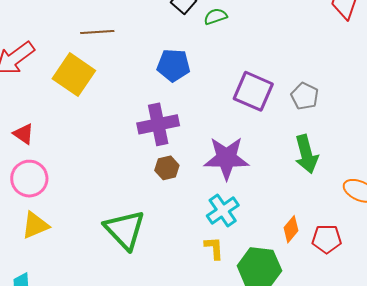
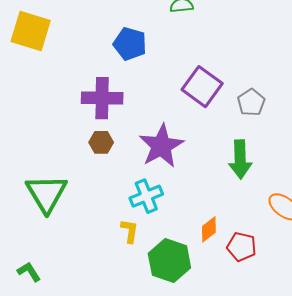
yellow square: (74, 75) -> (31, 31), turned -30
purple star: (226, 158) -> (161, 146), turned 30

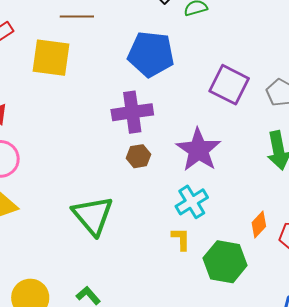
blue pentagon: (130, 44) -> (151, 54), size x1.4

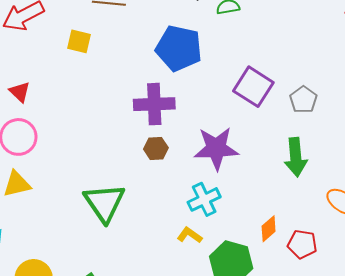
yellow square: (51, 58) -> (79, 41), size x0.6
purple star: (198, 150) -> (216, 148), turned 30
yellow L-shape: (181, 239) -> (190, 235), turned -60

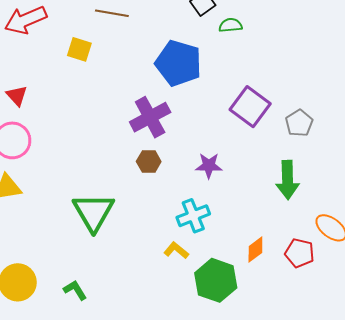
purple cross: (154, 104) -> (150, 117), turned -30
purple star: (216, 148) -> (209, 166), size x0.6
red pentagon: (302, 244) -> (300, 253), moved

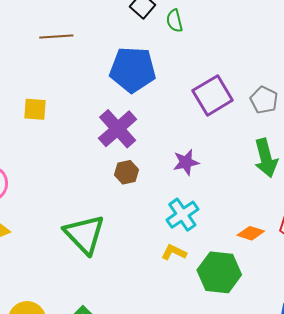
green semicircle: (231, 25) -> (175, 21), turned -85
yellow square: (79, 49) -> (35, 109), moved
purple square: (250, 107) -> (213, 95), turned 36
orange diamond: (255, 250) -> (251, 233), turned 68

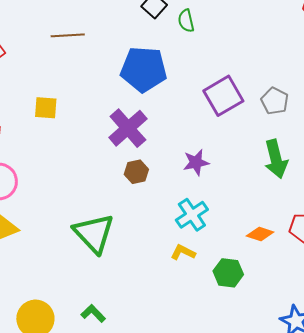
green hexagon: (219, 272) -> (228, 273), size x0.7

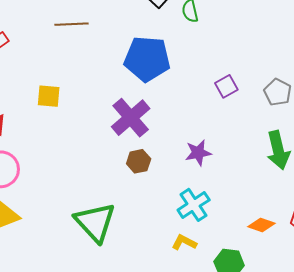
purple square: (223, 96) -> (226, 86), size x0.6

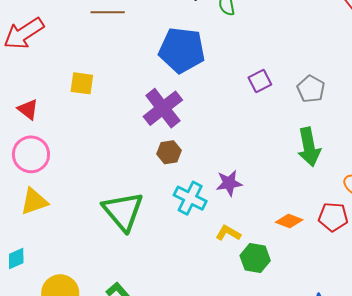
purple star: (198, 153) -> (229, 183), moved
cyan cross: (194, 205) -> (190, 198), moved, turned -32
yellow L-shape: (184, 242) -> (228, 233), moved

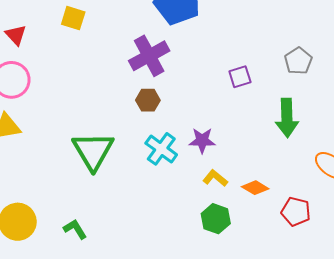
purple square: (260, 81) -> (240, 77), moved
red pentagon: (333, 217) -> (296, 212), moved
yellow L-shape: (228, 233) -> (215, 178), moved

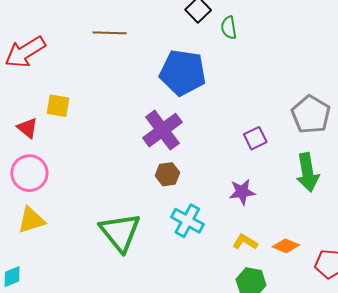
yellow square: (73, 18) -> (58, 106), moved
gray pentagon: (298, 61) -> (311, 114), size x1.4
purple star: (202, 140) -> (242, 192), moved

